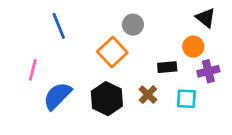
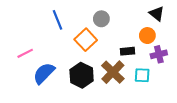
blue line: (59, 26) -> (57, 20), moved
pink line: (33, 70) -> (25, 53), turned 49
brown cross: (148, 95) -> (113, 72), size x1.6

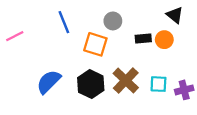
orange square: (86, 40) -> (95, 44), turned -30
black rectangle: (128, 51) -> (143, 38), moved
pink line: (25, 53) -> (15, 36), moved
purple cross: (159, 54) -> (184, 90), moved

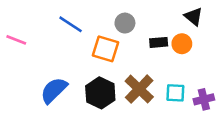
blue line: (64, 22) -> (71, 24), turned -35
pink line: (15, 36) -> (16, 40), turned 48

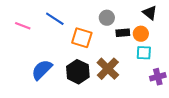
gray circle: (125, 23) -> (107, 18), moved
pink line: (16, 40) -> (23, 26), moved
cyan square: (175, 93) -> (144, 53), moved

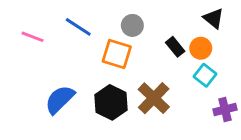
gray circle: (107, 18) -> (132, 25), moved
black rectangle: (123, 33) -> (175, 47), turned 56
cyan square: (144, 53) -> (205, 75), turned 35

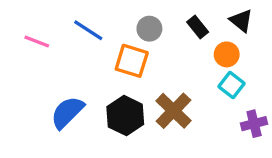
black rectangle: (175, 47) -> (198, 27), moved

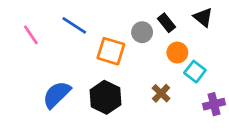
gray circle: (149, 29) -> (142, 32), moved
pink line: (37, 42) -> (31, 35), turned 35
orange circle: (227, 54) -> (177, 53), moved
brown cross: (174, 111) -> (161, 93), moved, size x0.6

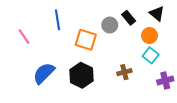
blue line: (74, 25) -> (57, 20), turned 48
pink line: (31, 35) -> (24, 37), moved
orange circle: (177, 53) -> (150, 36), moved
brown cross: (161, 93) -> (124, 72), turned 32

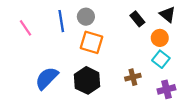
gray circle: (110, 25) -> (86, 17), moved
pink line: (24, 37) -> (25, 28), moved
purple cross: (165, 81) -> (166, 89), moved

